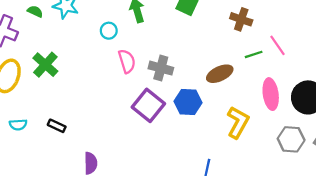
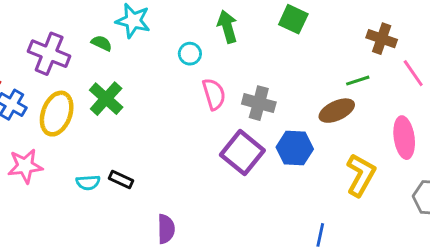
green semicircle: (35, 11) -> (102, 43), moved
brown cross: (241, 19) -> (382, 39), moved
green line: (254, 54) -> (358, 81), moved
cyan semicircle: (18, 125) -> (88, 182), moved

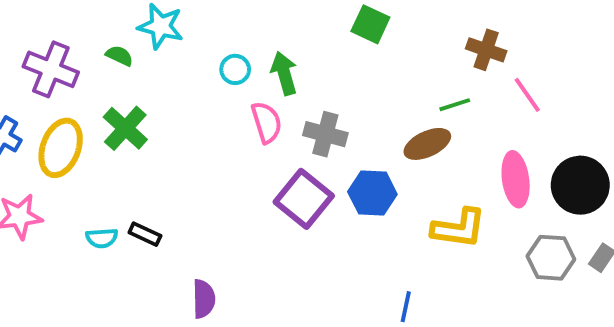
green arrow: (227, 27) -> (284, 73), moved
yellow L-shape: (361, 175) -> (459, 228), turned 69

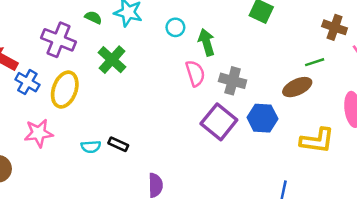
green semicircle: (119, 56) -> (93, 17), moved
cyan circle: (235, 69) -> (175, 27), moved
green cross: (125, 128) -> (112, 60), moved

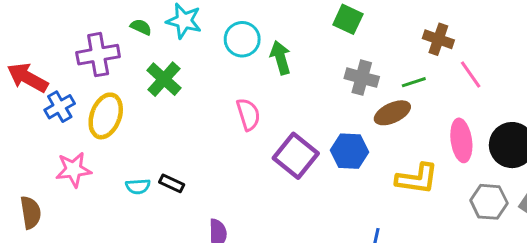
cyan circle: (175, 27) -> (242, 39), size x1.5
purple cross: (59, 40) -> (98, 55), turned -32
pink semicircle: (195, 73) -> (248, 114), moved
gray cross: (233, 81) -> (362, 78), moved
blue cross: (27, 82) -> (60, 107), turned 30

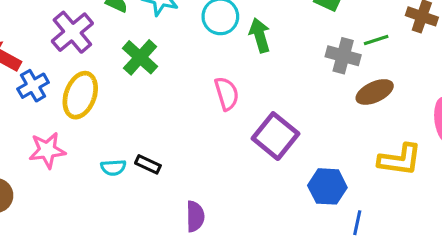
purple cross: (98, 55) -> (72, 32), turned -30
green line: (414, 82) -> (376, 40), moved
blue hexagon: (349, 151) -> (327, 186), moved

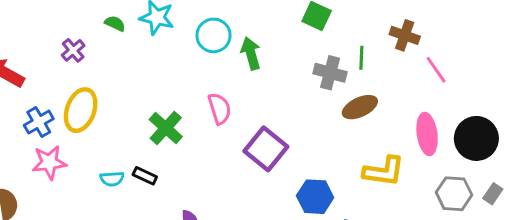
purple cross: (72, 32) -> (73, 50), size x0.6
green line: (376, 40) -> (361, 58), turned -70
green cross: (140, 57) -> (166, 128), moved
blue cross: (33, 86) -> (39, 122), moved

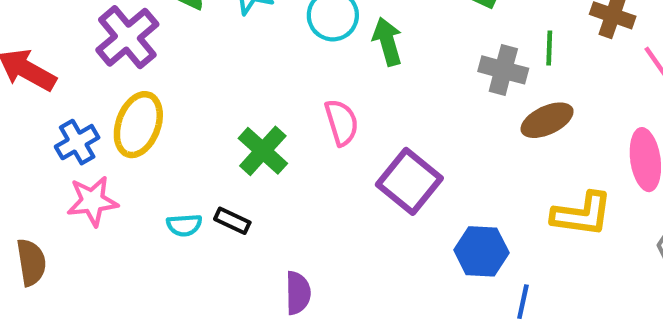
purple cross: (73, 50) -> (127, 37), size x1.8

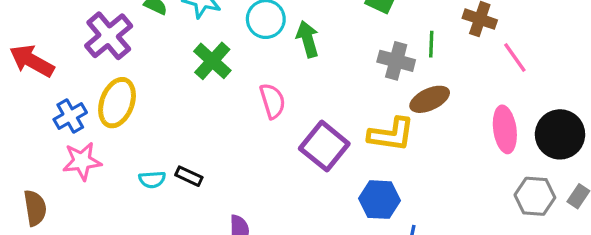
green cross: (263, 151) -> (212, 61), moved
yellow L-shape: (582, 214) -> (391, 134), moved

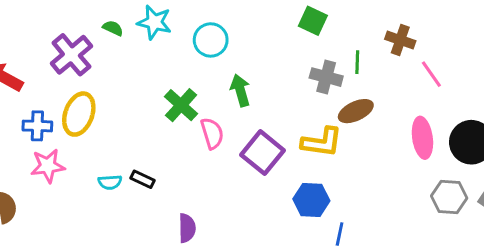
green arrow: (308, 39) -> (240, 90), moved
green cross: (212, 61) -> (181, 105), moved
pink semicircle: (272, 101) -> (212, 133), moved
blue cross: (70, 116) -> (37, 126), turned 32

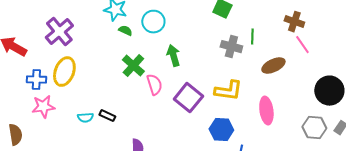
green semicircle: (113, 28) -> (125, 31), moved
brown cross: (400, 40) -> (294, 22), moved
brown ellipse: (356, 111) -> (273, 66), moved
pink ellipse: (422, 138) -> (266, 111), moved

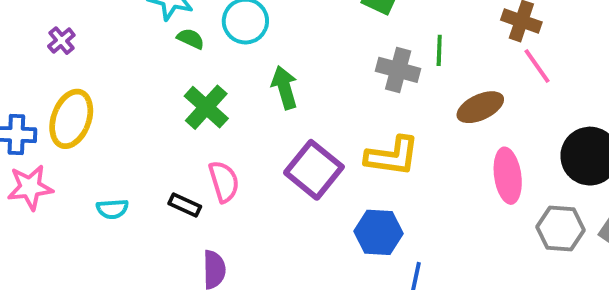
purple cross: (59, 32) -> (61, 41), size x0.5
pink semicircle: (154, 85) -> (224, 182), moved
pink ellipse: (266, 111) -> (508, 176), moved
black rectangle: (107, 116) -> (185, 205), moved

